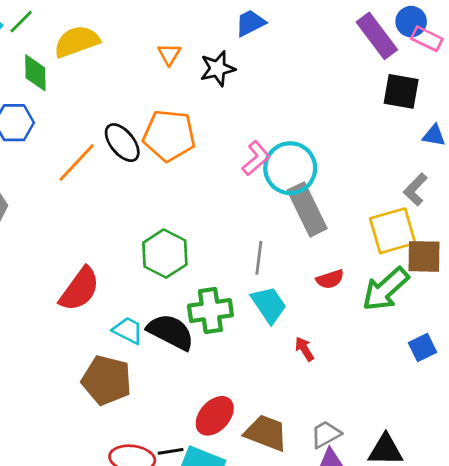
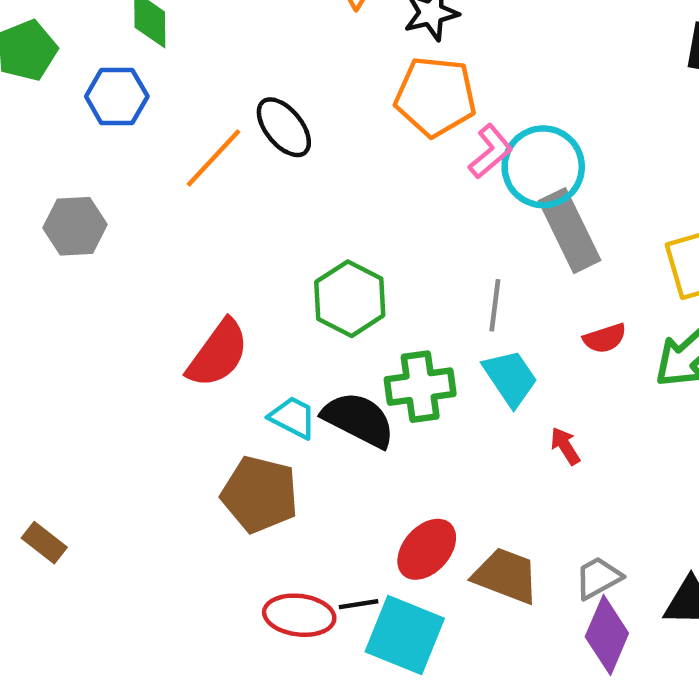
orange pentagon: (169, 135) -> (436, 96), moved

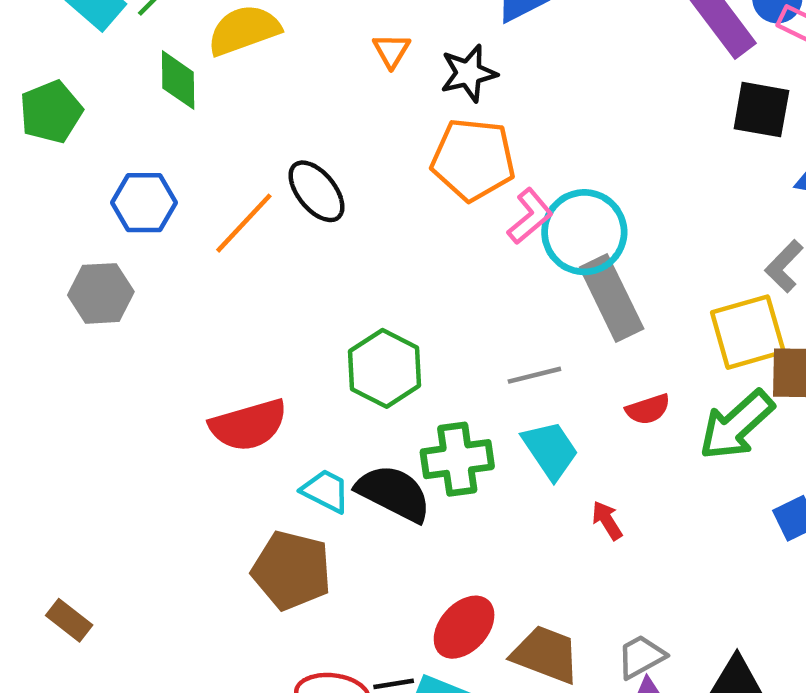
blue hexagon: (117, 96) -> (144, 203), moved
gray line: (495, 305) -> (534, 375), turned 69
red semicircle: (218, 354) -> (248, 425), turned 38

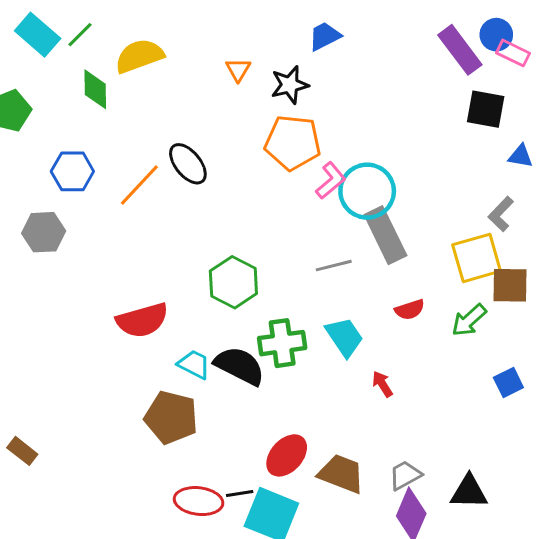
gray line: (534, 375) -> (334, 266), moved
green arrow: (736, 425) -> (469, 320), size x0.7

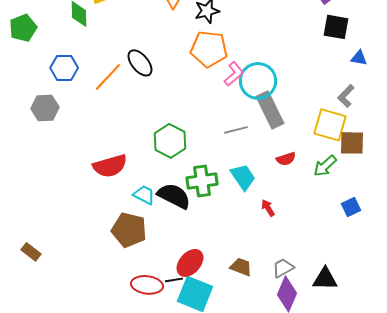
yellow square: (477, 258) -> (330, 125), turned 32
red ellipse: (287, 455) -> (190, 263), moved
brown trapezoid: (341, 474) -> (241, 267), size x0.7

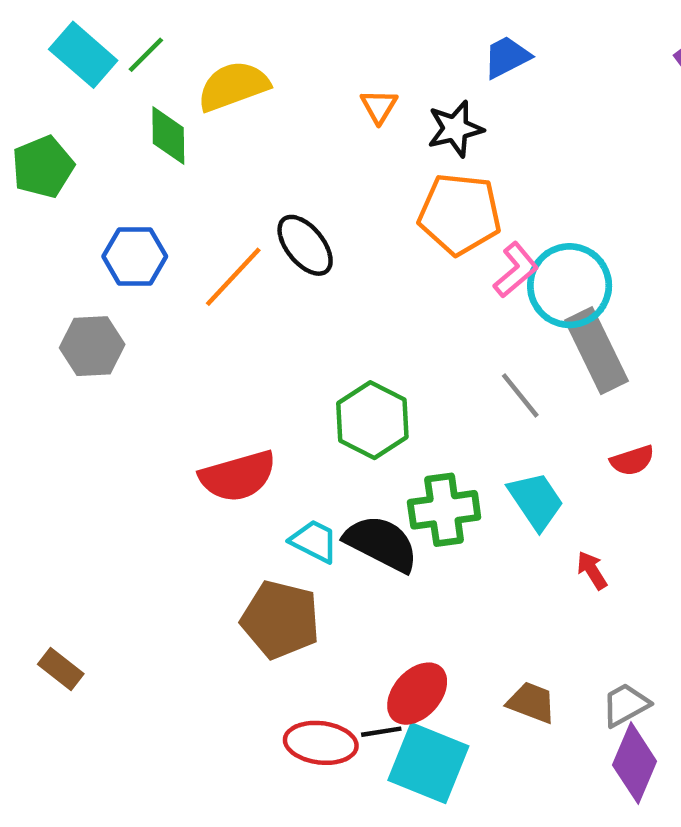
gray line: (236, 130) -> (520, 395), turned 65

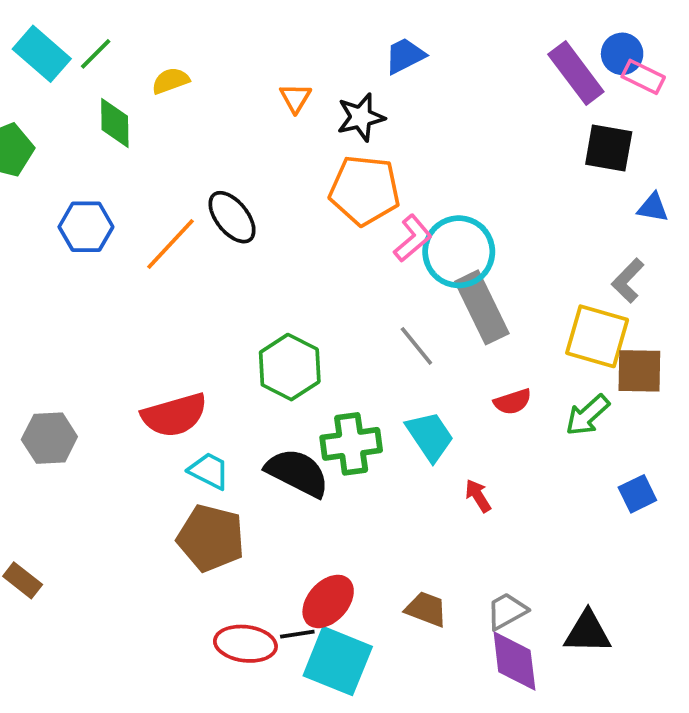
yellow semicircle: (233, 86) -> (171, 81), size x0.6
gray hexagon: (92, 346) -> (49, 438), moved
cyan trapezoid: (314, 541) -> (209, 471), moved
purple diamond: (635, 763) -> (514, 661), turned -30

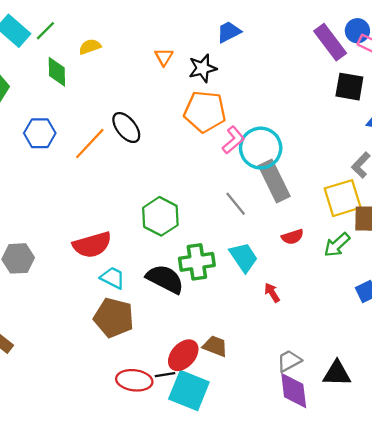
yellow square: (597, 336) -> (343, 198), turned -33
brown trapezoid: (426, 609) -> (215, 346), moved

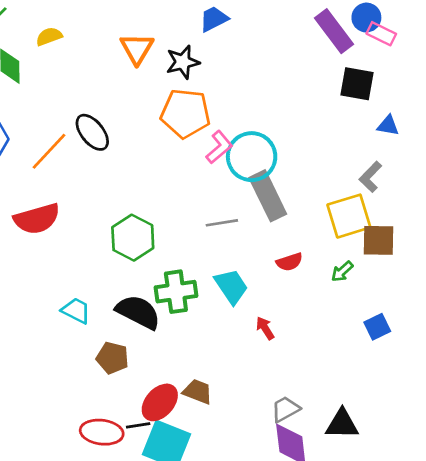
orange triangle: (164, 57) -> (137, 49), size x1.5
gray line: (236, 204) -> (222, 223), turned -60
red semicircle: (92, 245) -> (37, 219), moved
green arrow: (337, 245) -> (342, 271), size x0.7
brown pentagon: (114, 318) -> (113, 358), moved, size x0.7

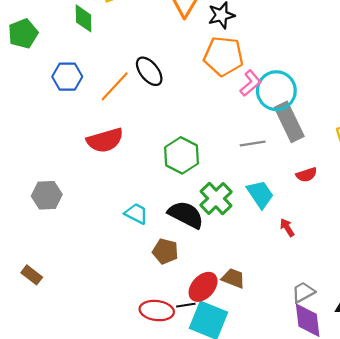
green cross: (176, 292) -> (216, 198), turned -36

